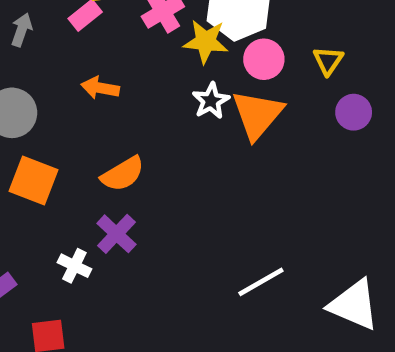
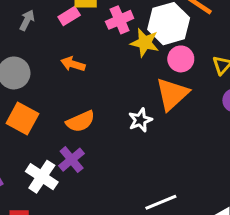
white star: (211, 101) -> (140, 120), moved
white cross: (74, 266) -> (42, 177), size x1.5

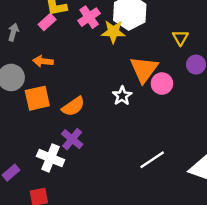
pink circle: (181, 59) -> (162, 84), moved
orange arrow: (73, 64) -> (43, 61), moved
orange square: (22, 118) -> (37, 98), moved, turned -30

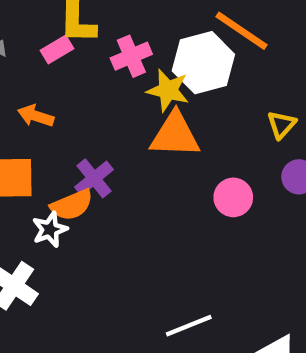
orange triangle: (144, 69) -> (175, 135), moved, turned 44
white star: (122, 96) -> (50, 229), moved
purple cross: (72, 139) -> (94, 178), moved

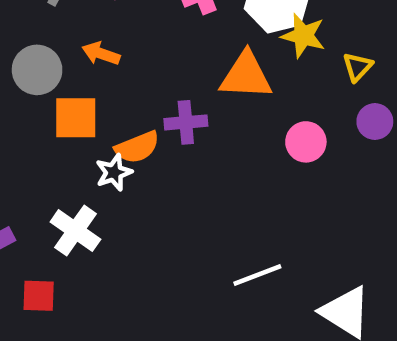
yellow star: (168, 90) -> (303, 36), moved
purple cross: (94, 178) -> (186, 122), moved, turned 33

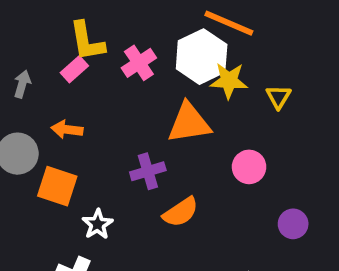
orange square: (76, 118) -> (57, 186), turned 30
purple circle: (375, 122) -> (293, 224), moved
orange semicircle: (137, 147) -> (181, 212), moved

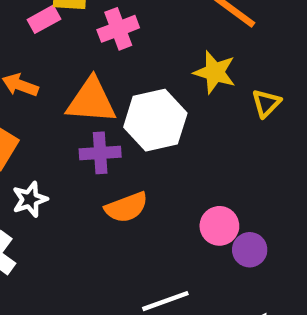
white hexagon: (202, 57) -> (155, 120), moved
orange triangle: (189, 123) -> (91, 101), moved
pink circle: (249, 167) -> (219, 226), moved

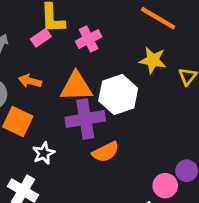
purple cross: (100, 153) -> (85, 119), size x1.5
pink circle: (219, 226) -> (165, 186), moved

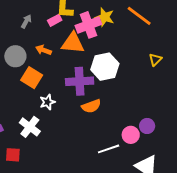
pink cross: (89, 39) -> (88, 25), size x1.4
yellow star: (153, 60) -> (105, 17), moved
orange triangle: (76, 86) -> (73, 43), moved

